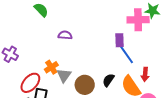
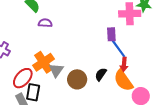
purple semicircle: (65, 35) -> (45, 23), moved
orange cross: (51, 67) -> (44, 62), size x1.5
red arrow: (145, 74) -> (124, 64), moved

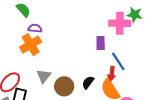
blue line: (119, 49) -> (118, 61), moved
orange cross: (44, 62) -> (31, 45), moved

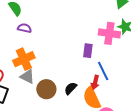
orange cross: (31, 45) -> (24, 59), moved
gray triangle: (44, 76) -> (27, 77), turned -49

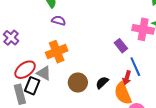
purple rectangle: (88, 51) -> (121, 46), turned -48
gray triangle: (27, 77) -> (44, 73), moved

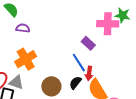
blue line: (135, 67) -> (79, 63), moved
red arrow: (127, 78) -> (89, 73), moved

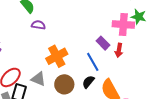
orange cross: (26, 59) -> (57, 56), moved
red arrow: (89, 73) -> (119, 50), moved
gray triangle: (16, 82) -> (38, 79), moved

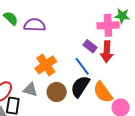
purple semicircle: (38, 25) -> (35, 25), moved, size x1.5
red arrow: (119, 50) -> (107, 52), size x1.5
black semicircle: (88, 82) -> (80, 87), size x1.6

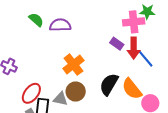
blue line: (82, 66) -> (145, 58), moved
gray triangle: (30, 90) -> (61, 99), moved
brown circle: (57, 92) -> (76, 92), moved

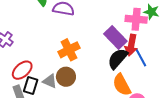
purple rectangle: (117, 44) -> (115, 38), size x1.6
black semicircle: (109, 84) -> (118, 59), moved

